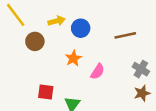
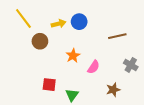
blue circle: (81, 28) -> (79, 22), moved
brown star: (142, 93) -> (113, 90), moved

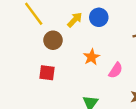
yellow arrow: (59, 24) -> (75, 20), turned -32
red square: (49, 85) -> (47, 73), moved

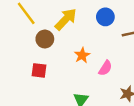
blue circle: (99, 17) -> (105, 17), moved
yellow arrow: (75, 20) -> (66, 19), size x1.5

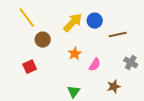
yellow arrow: (66, 19) -> (73, 23), moved
red square: (39, 70) -> (30, 67), moved, turned -32

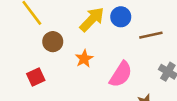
orange star: (75, 54) -> (84, 59), moved
pink semicircle: (95, 65) -> (121, 74), size x1.5

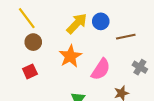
brown circle: (53, 42) -> (33, 42), moved
orange star: (84, 59) -> (70, 56), size x1.5

